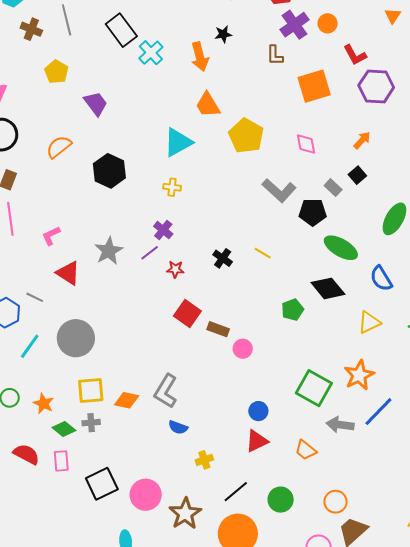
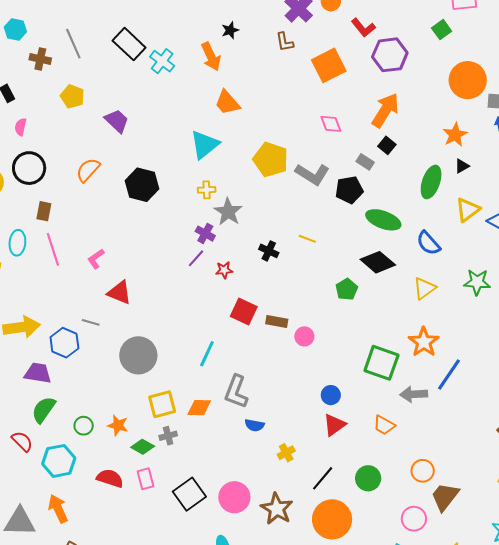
yellow pentagon: (246, 136) -> (271, 160), moved
orange arrow: (362, 140) -> (385, 110), size x1.8
gray star: (109, 251) -> (228, 212), moved
cyan line: (30, 346) -> (207, 354), moved

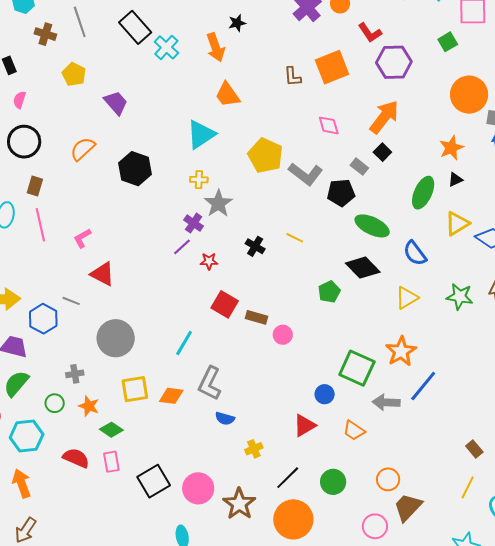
brown L-shape: (285, 42) -> (293, 77), moved
blue circle: (331, 395) -> (325, 394), moved
gray cross: (168, 436) -> (75, 374), moved

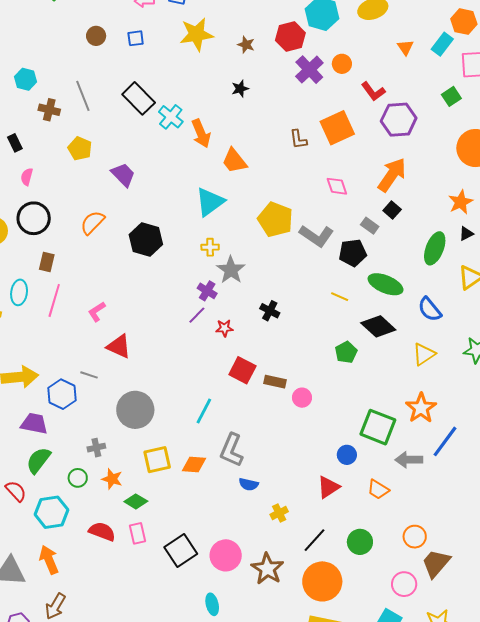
orange arrow: (216, 47) -> (201, 133), moved
pink line: (40, 225) -> (54, 300), turned 32
yellow line: (295, 238) -> (340, 297), moved

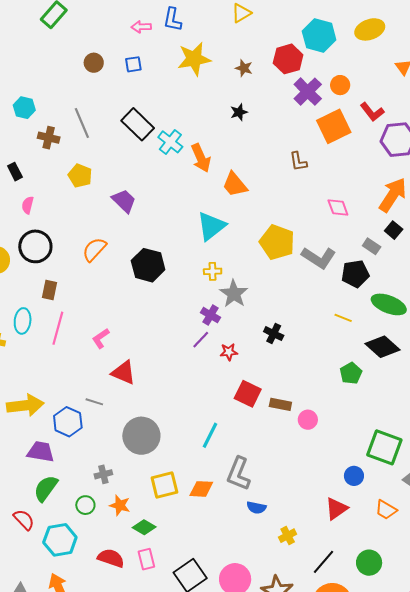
orange square: (337, 128) -> (334, 126), moved

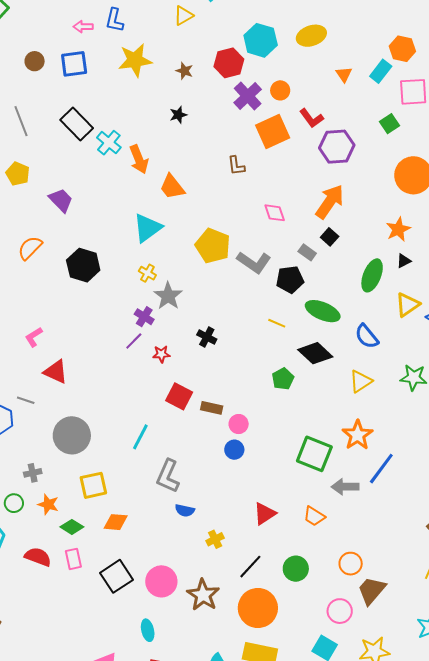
blue square: (133, 64) -> (74, 64), size x1.6
yellow cross: (213, 271) -> (147, 273), turned 30
blue circle: (354, 476) -> (234, 450), moved
orange diamond: (201, 489) -> (116, 522), moved

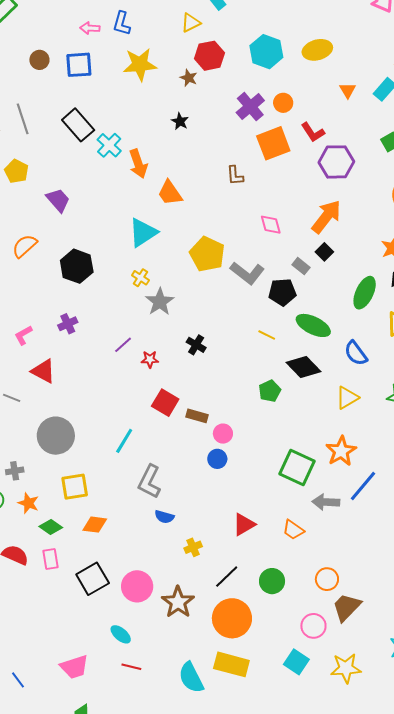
red hexagon: (229, 63) -> (210, 56), moved
black star: (178, 115) -> (180, 121), turned -30
purple cross: (144, 317) -> (68, 324), moved, turned 30
cyan ellipse: (148, 630) -> (121, 634), turned -40

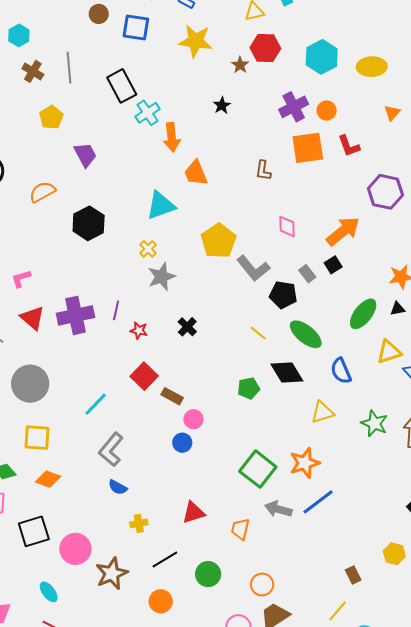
purple hexagon: (336, 162) -> (385, 192), moved
purple cross: (68, 324) -> (76, 315), moved, size x1.8
purple line: (123, 345) -> (116, 310), turned -48
orange trapezoid: (293, 530) -> (240, 529), turned 55
orange circle: (232, 618) -> (161, 601), size x0.6

